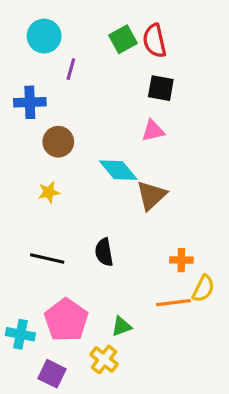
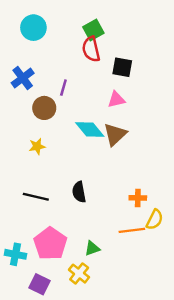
red semicircle: (155, 41) -> (91, 49), moved
purple line: (71, 69) -> (63, 88), moved
blue cross: (30, 102) -> (23, 78), turned -35
brown triangle: (151, 195) -> (115, 134), moved

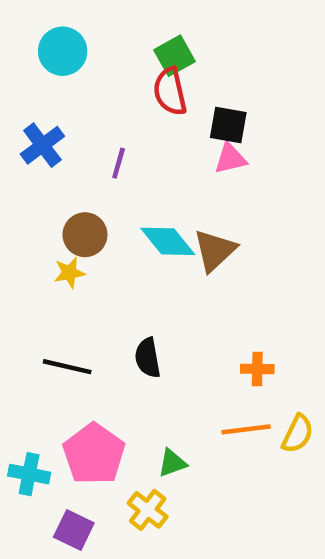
pink triangle: (116, 100) -> (230, 159), moved
brown circle: (44, 108) -> (85, 235), moved
yellow semicircle: (155, 220) -> (298, 434), moved

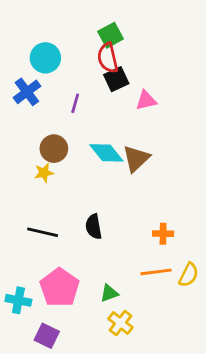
cyan circle: (63, 51) -> (45, 58), moved
black square: (228, 125) -> (116, 79), moved, turned -35
yellow cross: (148, 510) -> (121, 323), moved

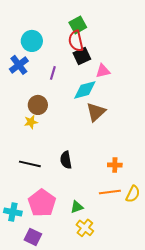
cyan diamond: (106, 153) -> (85, 90), moved, turned -65

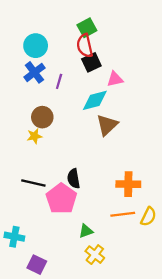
blue cross: (19, 65) -> (34, 72), moved
orange cross: (115, 165) -> (128, 184), size x1.5
pink pentagon: (42, 203) -> (61, 199), moved

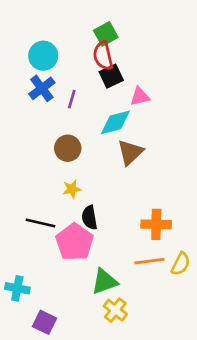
brown circle: (42, 117) -> (68, 148), moved
yellow star: (34, 136) -> (72, 189), moved
green triangle: (86, 231) -> (104, 282), size x1.5

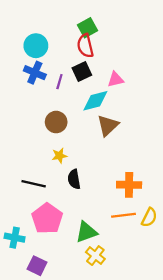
black square: (111, 76) -> (82, 72), moved
blue cross: (42, 88) -> (35, 73), turned -30
pink pentagon: (75, 242) -> (47, 219), moved

